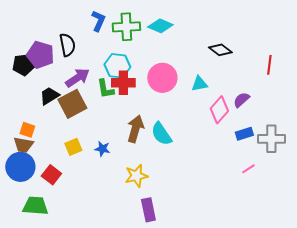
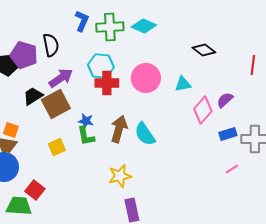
green L-shape: (105, 89) -> (86, 136), moved
blue star: (102, 149) -> (86, 121), moved
red square: (51, 175) -> (35, 190), moved

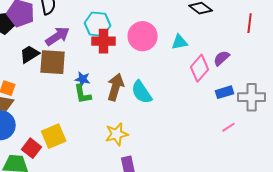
brown square: (56, 104) -> (53, 62), turned 32
yellow square: (57, 147) -> (54, 136), moved, size x1.4

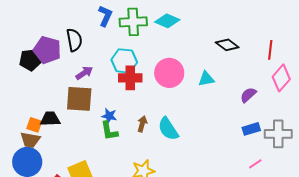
red line: (250, 23) -> (270, 50), moved
purple arrow: (58, 36) -> (84, 73), size x0.7
black trapezoid: (30, 54) -> (50, 119), moved, turned 30
pink diamond: (200, 68) -> (281, 78), moved
brown arrow: (116, 87) -> (142, 124), size x0.6

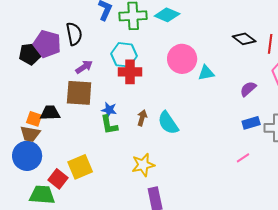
black diamond: (227, 45) -> (244, 39), moved
pink circle: (169, 73) -> (182, 59), moved
pink line: (255, 164) -> (243, 158), moved

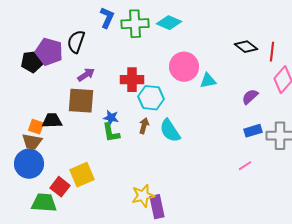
black semicircle: (74, 34) -> (76, 42), turned -150
cyan hexagon: (124, 55) -> (151, 98), moved
yellow star: (143, 165) -> (143, 196), moved

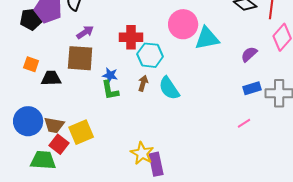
cyan triangle: (208, 81) -> (207, 38), size x1.5
orange square: (36, 127) -> (31, 64), moved
brown trapezoid: (32, 142) -> (54, 125), moved
yellow star: (143, 196) -> (142, 153), turned -30

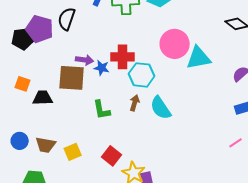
purple arrow: (85, 32) -> (85, 60), moved, turned 42
blue star: (110, 75) -> (102, 68), moved
blue circle: (28, 121) -> (20, 141), size x0.6
yellow square: (81, 132) -> (73, 152), size x0.7
red square: (59, 144) -> (112, 156), moved

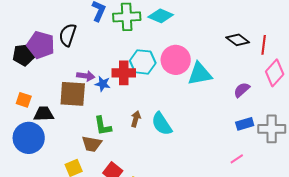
cyan hexagon: (142, 75) -> (143, 62), moved
blue circle: (20, 141) -> (29, 138), moved, size x1.8
brown trapezoid: (46, 145) -> (92, 144), moved

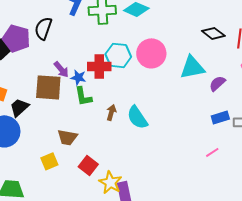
cyan triangle: (200, 74) -> (192, 67), moved
purple arrow: (86, 76) -> (61, 69), turned 42
black trapezoid: (44, 114) -> (19, 107), turned -40
green L-shape: (103, 126) -> (83, 96), moved

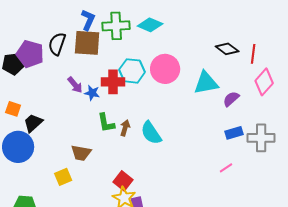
brown square: (48, 87) -> (87, 43), moved
green L-shape: (83, 96) -> (106, 123), moved
red square: (88, 165) -> (123, 181), moved

